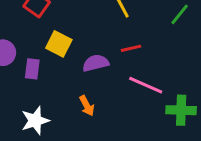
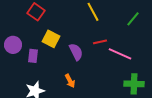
purple semicircle: (96, 63) -> (76, 52), turned 78
pink line: (146, 85) -> (120, 54), moved

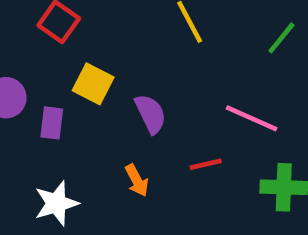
red line: (100, 42) -> (206, 164), moved

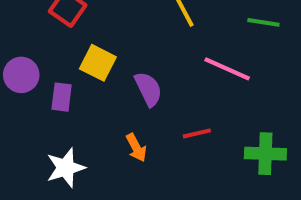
green line: (281, 38) -> (263, 22), turned 60
pink line: (252, 118) -> (227, 69), moved

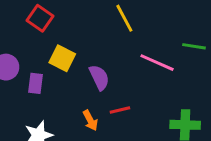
green line: (263, 22) -> (194, 46), moved
red line: (197, 133) -> (120, 110), moved

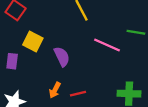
red line: (120, 110) -> (78, 94), moved
orange arrow: (90, 120) -> (55, 90), turned 56

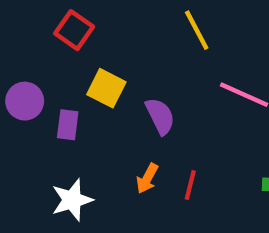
red line: (78, 94) -> (190, 185), turned -63

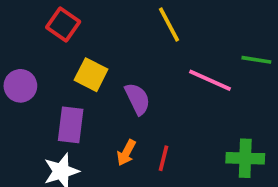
purple rectangle: (68, 125) -> (71, 125), moved, size x1.4

